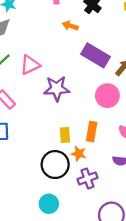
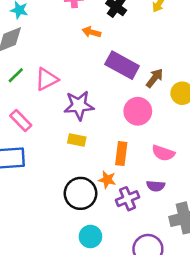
yellow rectangle: (65, 135) -> (77, 140), moved, turned -72
purple cross: (87, 178) -> (128, 199), moved
cyan circle: (49, 204) -> (90, 237), moved

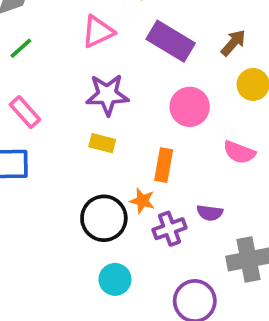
brown arrow: (155, 78) -> (233, 43), moved
pink triangle: (47, 79) -> (98, 32), moved
pink semicircle: (163, 153) -> (239, 152), moved

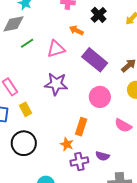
green line: (21, 48) -> (27, 43), moved
yellow rectangle: (102, 143) -> (26, 109), moved, turned 40
black circle: (104, 218) -> (24, 143), moved

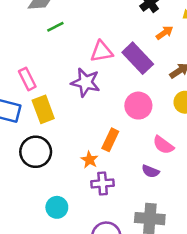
orange arrow: (76, 30) -> (164, 33), moved, turned 112
pink triangle: (56, 49) -> (102, 52), moved
yellow rectangle: (26, 109) -> (43, 109), size x1.5
purple semicircle: (102, 156) -> (150, 171), moved

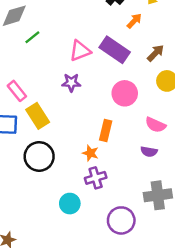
purple star: (86, 82) -> (71, 83), size x0.7
purple cross: (103, 183) -> (96, 178), moved

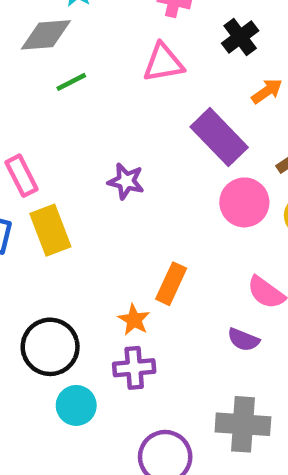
pink triangle: (80, 51) -> (163, 63), moved
pink circle: (125, 93) -> (244, 202), moved
black circle: (39, 156) -> (50, 347), moved

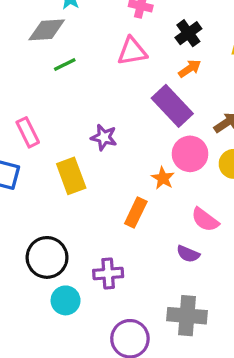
orange arrow: (267, 91) -> (190, 68), moved
yellow rectangle: (50, 230) -> (71, 176), moved
orange star: (134, 320) -> (163, 178), moved

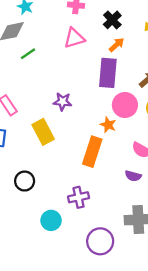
purple rectangle: (172, 106) -> (108, 73), turned 56
orange rectangle: (136, 212) -> (92, 152), size x1.4
black circle: (47, 257) -> (25, 181), moved, size x0.7

